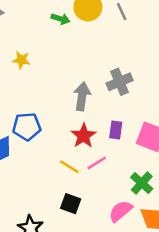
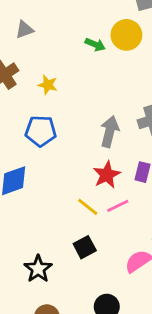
blue pentagon: (27, 127) -> (41, 131), moved
black square: (71, 204) -> (85, 247), turned 36

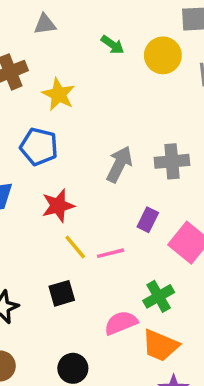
green arrow: (95, 45) -> (113, 45), moved
yellow star: (48, 85) -> (59, 94), size x1.4
red star: (107, 175) -> (58, 206), moved

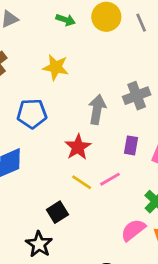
yellow star: (59, 94) -> (56, 67), moved
red star: (58, 206) -> (78, 147), moved
black square: (62, 293) -> (57, 212), moved

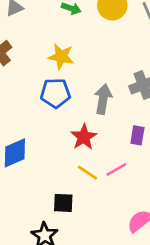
blue pentagon: (32, 114) -> (55, 93), moved
black square: (57, 212) -> (63, 203), turned 35

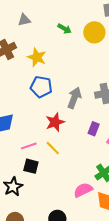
yellow star: (61, 57) -> (37, 57), moved
pink line: (116, 170) -> (29, 146), moved

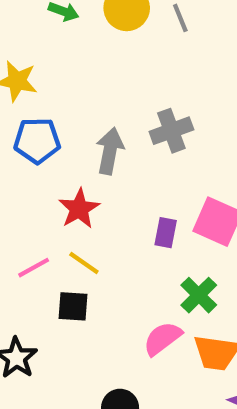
purple rectangle: (94, 129) -> (166, 233), moved
black square: (31, 166) -> (73, 306), moved

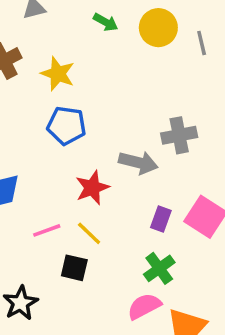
gray arrow: (110, 151) -> (138, 163), moved, turned 84
green cross: (199, 295) -> (159, 268), moved

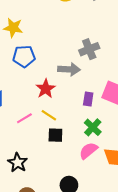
black square: (74, 268) -> (55, 135), moved

